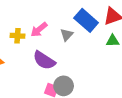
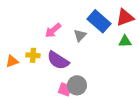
yellow cross: (18, 36) -> (33, 55), moved

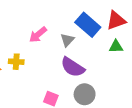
purple semicircle: (58, 60) -> (73, 67), moved
gray circle: (77, 85) -> (85, 94), moved

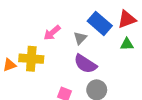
yellow cross: (16, 62) -> (31, 59), size x1.6

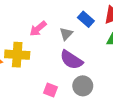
blue rectangle: (100, 23) -> (86, 19), size x0.7

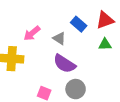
gray triangle: (66, 34) -> (59, 38), turned -40

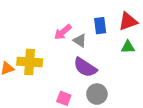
blue rectangle: (79, 24) -> (100, 26), turned 42
pink arrow: (32, 33) -> (63, 32), moved

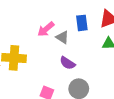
purple semicircle: (85, 67) -> (67, 63), size x0.7

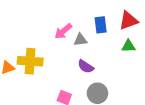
gray triangle: (62, 37) -> (80, 40), turned -40

